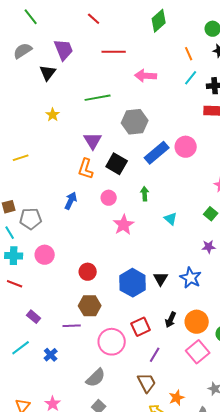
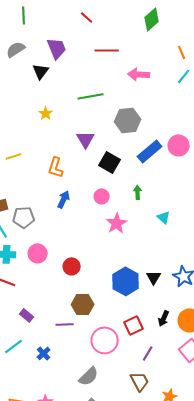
green line: (31, 17) -> (24, 15), turned 36
orange L-shape: (86, 169) -> (56, 167), moved
red circle: (88, 272) -> (72, 266), moved

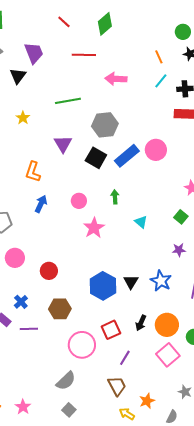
green diamond: (152, 19) -> (105, 24), moved
black square: (110, 162) -> (96, 158), moved
purple line: (65, 324) -> (29, 329), moved
blue cross: (44, 353) -> (21, 302), moved

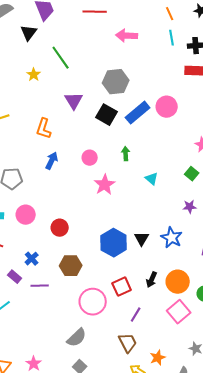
cyan line: (161, 81) -> (172, 38), turned -49
green line: (68, 101) -> (61, 58), moved, turned 65

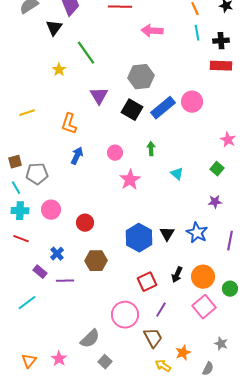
pink circle: (93, 302) -> (125, 315), moved
gray semicircle: (77, 338) -> (90, 339), moved

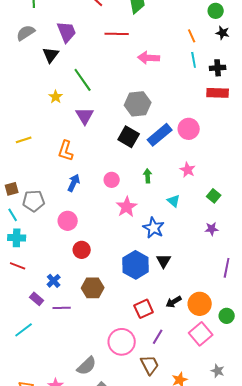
purple triangle: (99, 96) -> (85, 116), moved
pink star: (228, 140) -> (188, 170), moved
pink circle: (51, 210) -> (68, 221), moved
blue star: (197, 233) -> (154, 228), moved
black arrow: (177, 275) -> (174, 302), turned 35

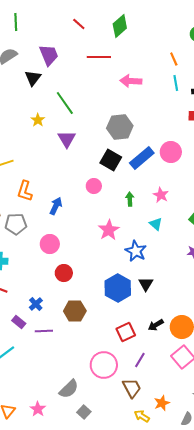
orange L-shape: (66, 151) -> (25, 191), moved
pink star: (188, 170) -> (161, 195), moved
pink circle: (112, 180) -> (94, 186), moved

